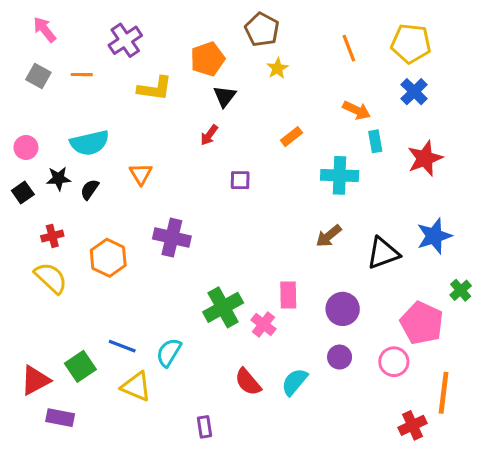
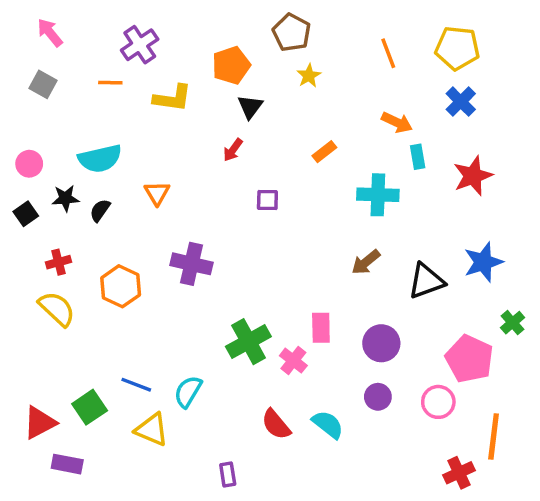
orange line: (82, 75) -> (110, 83), moved
cyan semicircle: (295, 382) -> (328, 424), turned 88

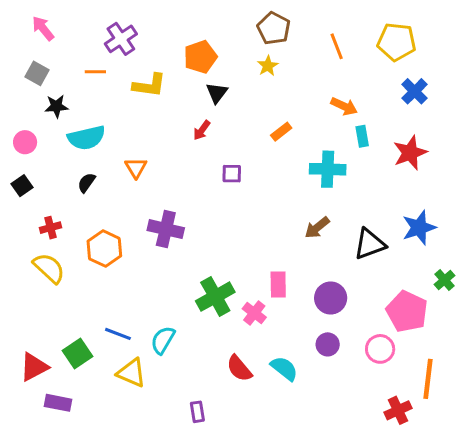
brown pentagon: (292, 33) -> (274, 28), moved
blue cross: (461, 102) -> (415, 91), moved
black star: (65, 198) -> (56, 106), moved

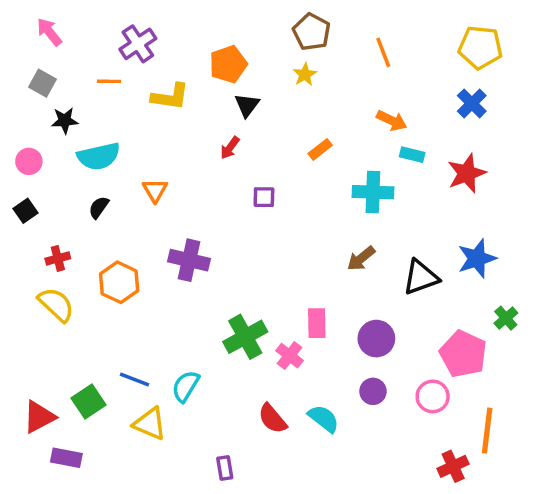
yellow pentagon: (397, 42) -> (480, 47), moved
cyan rectangle: (362, 136) -> (412, 155), turned -66

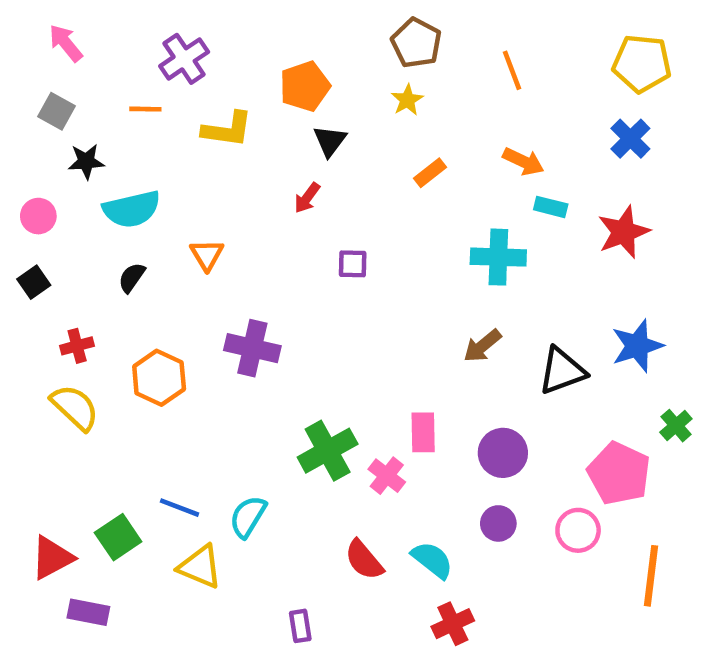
orange rectangle: (320, 149) -> (430, 173), moved
red cross: (453, 466) -> (453, 624), moved

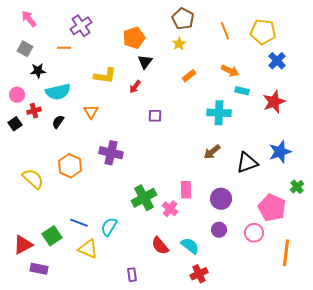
yellow pentagon: (642, 63) -> (263, 32), moved
yellow L-shape: (227, 130) -> (105, 76), moved
red cross: (77, 346) -> (34, 111), moved

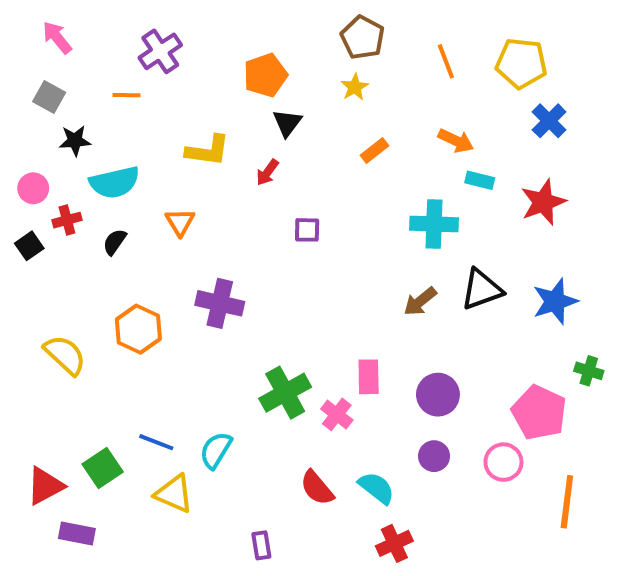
black triangle: (247, 163) -> (482, 289), moved
green cross: (297, 187) -> (589, 371), turned -32

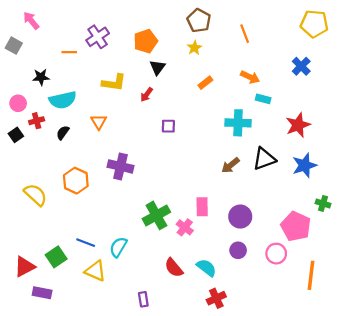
purple cross: (160, 51) -> (98, 37), moved
yellow pentagon: (521, 63) -> (314, 24), moved
gray square: (49, 97) -> (14, 46), moved
red star: (543, 202) -> (298, 125), moved

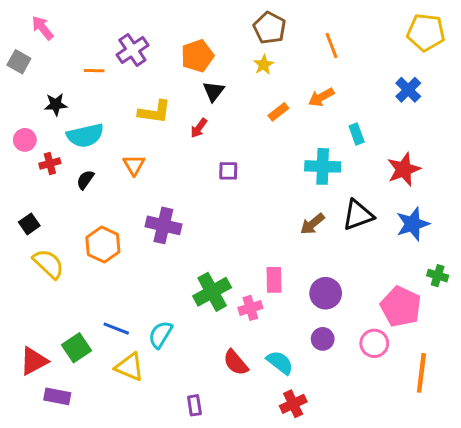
orange arrow: (250, 77) -> (321, 97), moved, turned 126
cyan rectangle: (263, 99) -> (357, 134), turned 56
black square: (16, 135) -> (29, 224), moved
pink cross: (185, 227) -> (250, 308), turned 35

